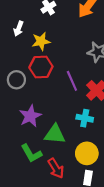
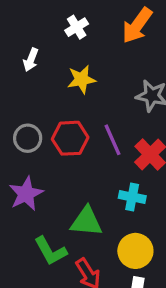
yellow star: (41, 41) -> (82, 79), moved
red hexagon: (41, 67) -> (70, 138), moved
purple star: (30, 116) -> (26, 194), moved

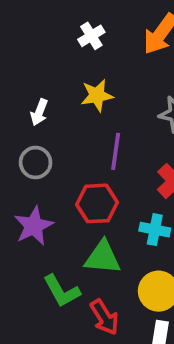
white arrow: (31, 60) -> (39, 112), moved
red hexagon: (70, 138) -> (97, 203), moved
purple line: (113, 140) -> (116, 151), moved, turned 32

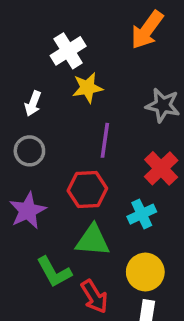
white cross: (91, 36) -> (68, 51), moved, size x1.4
cyan cross: (155, 230) -> (142, 214), turned -36

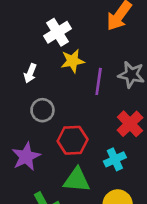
purple line: (105, 140) -> (99, 81), moved
gray circle: (29, 151) -> (42, 110), moved

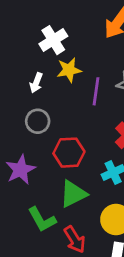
white arrow: (30, 73) -> (36, 83), moved
green triangle: (77, 180) -> (73, 194), turned -32

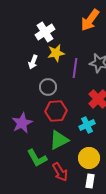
gray circle: (38, 121) -> (48, 87), moved

